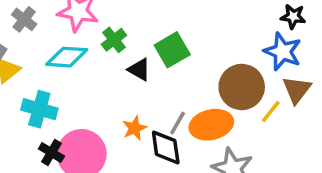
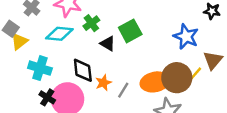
blue star: (283, 52) -> (186, 37), moved
brown circle: (242, 87) -> (177, 78), moved
gray line: (178, 123) -> (123, 90), moved
black diamond: (166, 147) -> (83, 70), moved

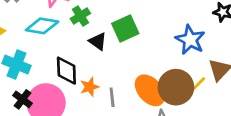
orange ellipse: (155, 82) -> (150, 90), turned 56
gray line: (123, 90) -> (112, 97), turned -42

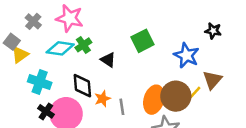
green cross: (80, 16) -> (83, 45), moved
green square: (125, 28) -> (143, 41), moved
orange ellipse: (150, 90) -> (154, 100), turned 60

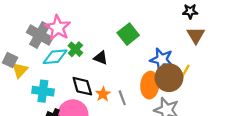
pink star: (70, 18) -> (58, 28), turned 30
gray cross: (33, 21) -> (40, 35), moved, size x1.6
blue star: (186, 55) -> (162, 60), moved
brown triangle: (212, 80) -> (196, 35), moved

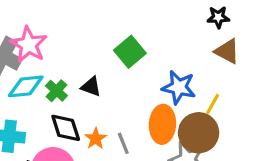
brown triangle: (196, 35) -> (227, 51), turned -30
green cross: (75, 49) -> (56, 91), moved
brown circle: (169, 78) -> (199, 133), moved

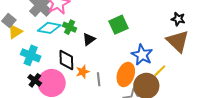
brown triangle: (227, 51) -> (178, 41), size x1.4
black triangle: (91, 87) -> (89, 39), turned 48
green cross: (56, 91) -> (70, 27), moved, turned -32

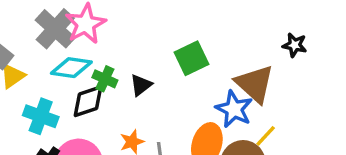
green cross: (70, 27) -> (105, 79), moved
brown triangle: (178, 41) -> (255, 84), moved
black diamond: (66, 60) -> (88, 101), moved, turned 75

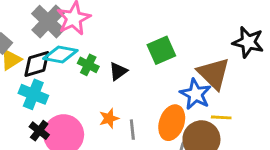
black star: (295, 45) -> (248, 42), size x1.5
black diamond: (88, 101) -> (37, 64), moved
yellow line: (266, 136) -> (221, 117), turned 48

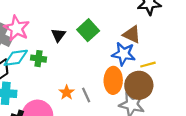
black triangle: (118, 71) -> (58, 35), moved
brown triangle: (214, 73) -> (132, 34), size x0.7

